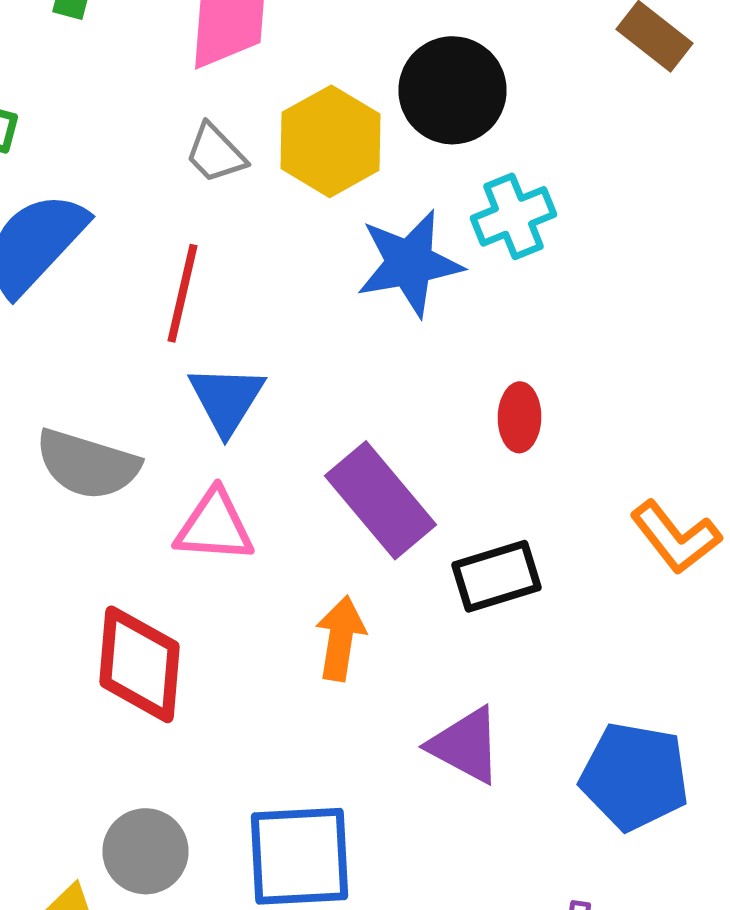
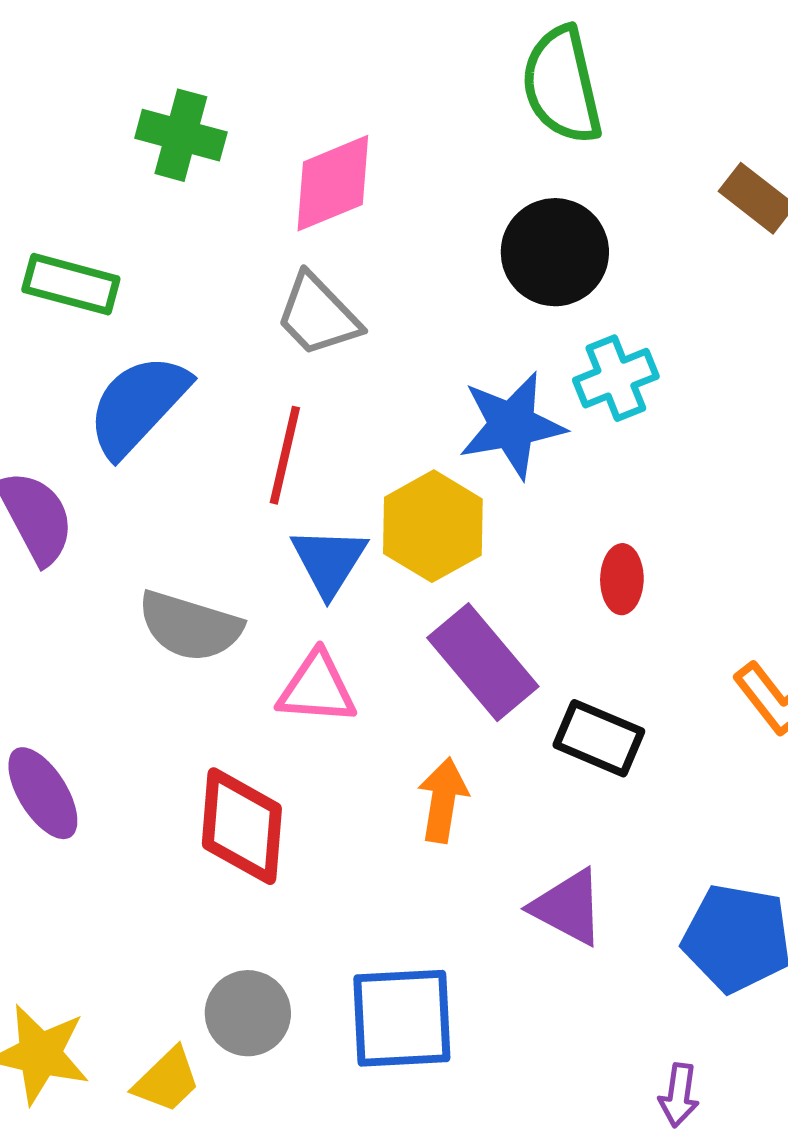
yellow hexagon: (330, 141) -> (433, 526), moved
gray trapezoid: (216, 153) -> (318, 315), size x1.4
black rectangle: (496, 576) -> (599, 738), turned 40

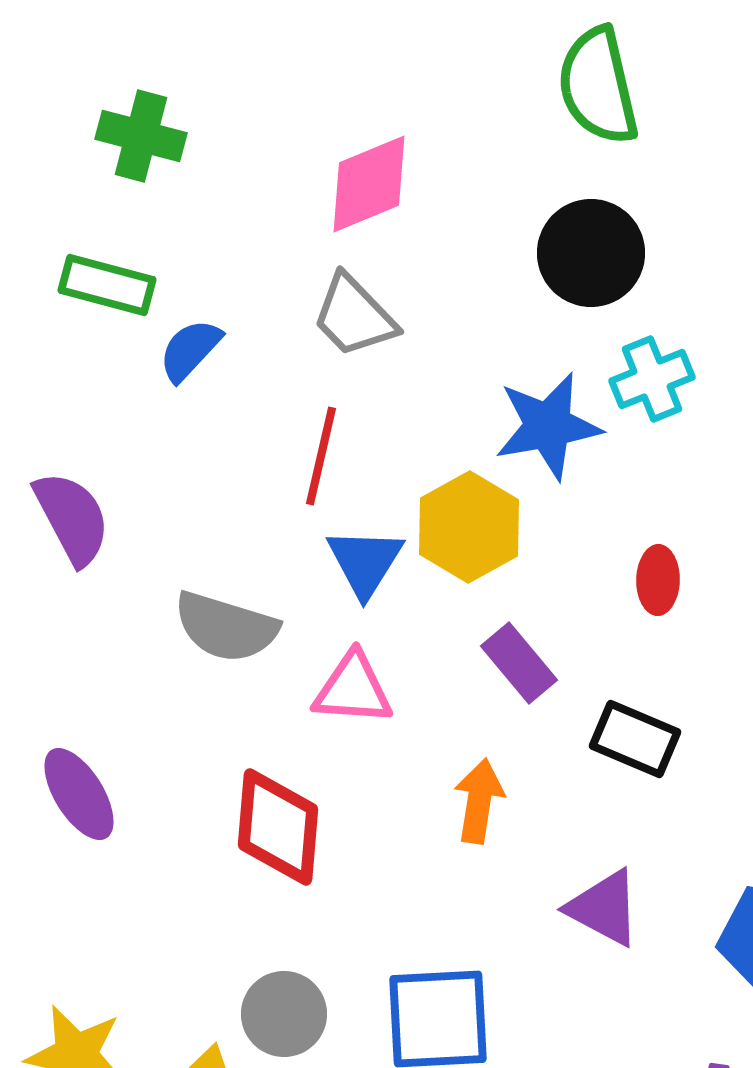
green cross: (181, 135) -> (141, 136), moved
blue semicircle: (138, 405) -> (190, 350), moved, size x0.6
purple rectangle: (483, 662) -> (519, 663), size x0.7

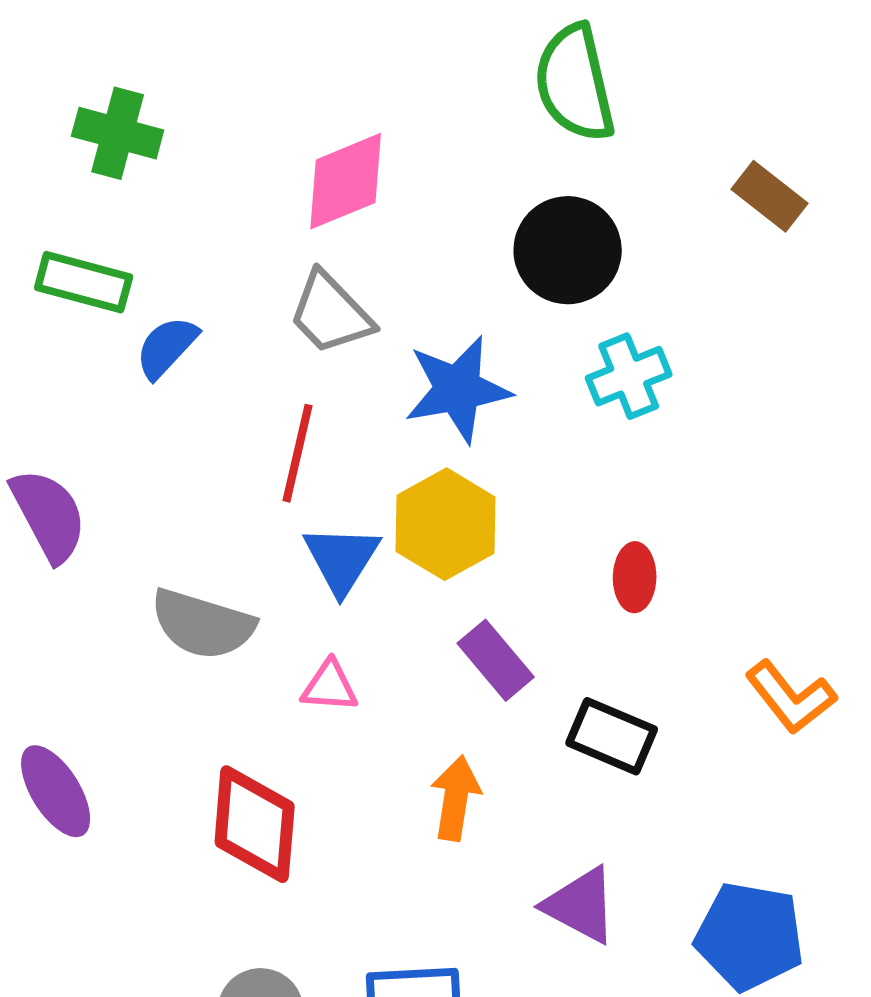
blue star: (548, 426) -> (458, 389), moved
pink triangle: (353, 689) -> (330, 686), size x0.7

